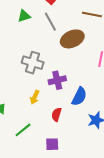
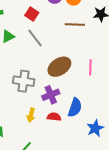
brown ellipse: (72, 39) -> (59, 67), moved
red semicircle: (56, 114) -> (54, 117), moved, turned 88

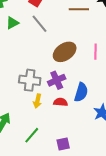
gray cross: (24, 81) -> (30, 80), moved

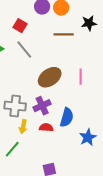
green line: (32, 135) -> (12, 149), moved

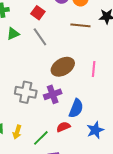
yellow arrow: (23, 127) -> (17, 132), moved
red semicircle: (46, 127) -> (63, 127), moved, turned -32
green line: (12, 149) -> (41, 138), moved

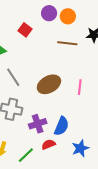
gray line: (40, 37) -> (13, 77), moved
purple cross: (53, 94) -> (38, 124), moved

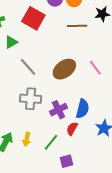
red square: (25, 30) -> (33, 18), size x1.6
pink line: (80, 87) -> (95, 68), turned -35
red semicircle: (48, 144) -> (72, 129), turned -32

